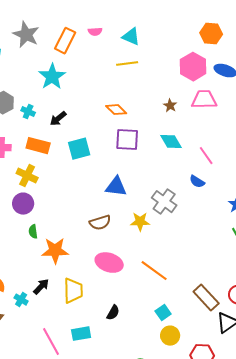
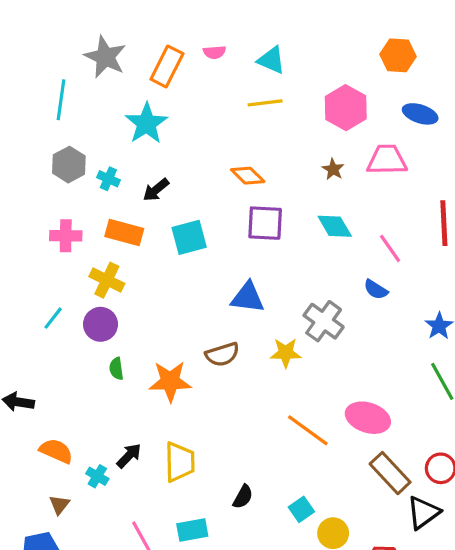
pink hexagon: (193, 67) -> (346, 108), moved
orange star: (55, 251) -> (170, 381), moved
pink ellipse: (109, 263) -> (368, 418), moved
cyan square: (163, 313) -> (301, 509), moved

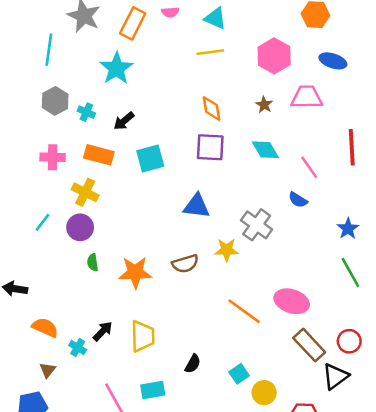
orange diamond: (248, 176) -> (212, 108), moved, turned 36
brown semicircle: (222, 354) -> (185, 264), moved

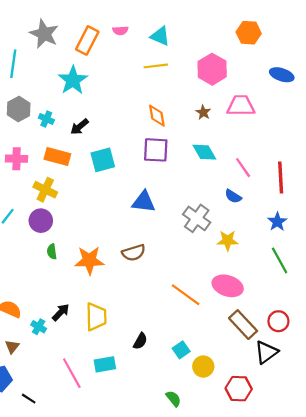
blue ellipse: (333, 61) -> (282, 75), moved
red line: (352, 147) -> (281, 178), moved
yellow star: (227, 250) -> (228, 241), moved

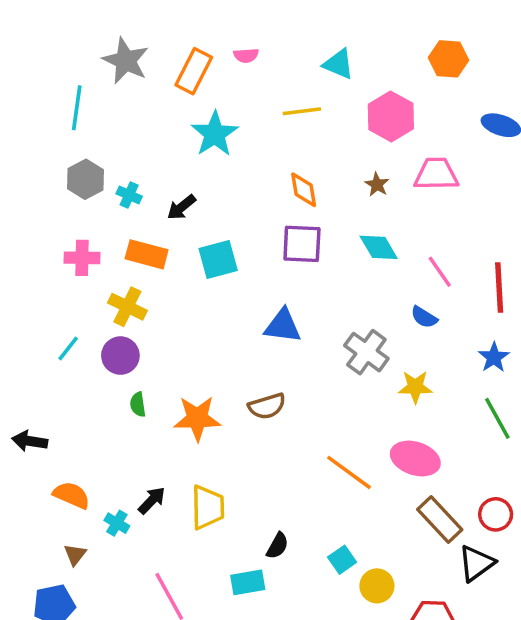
cyan triangle: (160, 36) -> (339, 64), moved
cyan star: (73, 80) -> (215, 134), moved
cyan rectangle: (105, 364) -> (248, 582), moved

